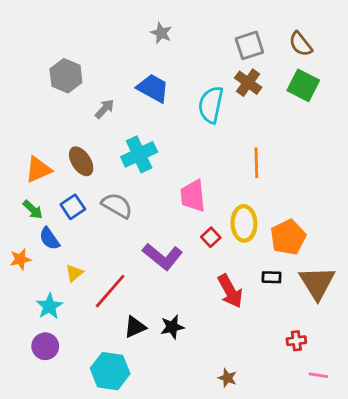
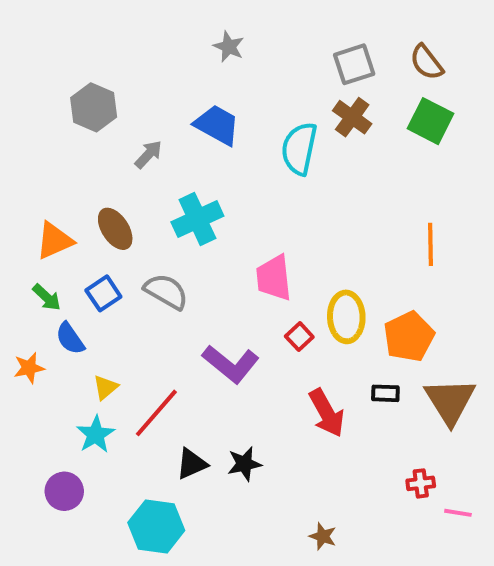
orange line: (256, 163) -> (430, 244), moved
cyan star: (49, 306) -> (96, 434), moved
pink line: (318, 375) -> (458, 513), moved

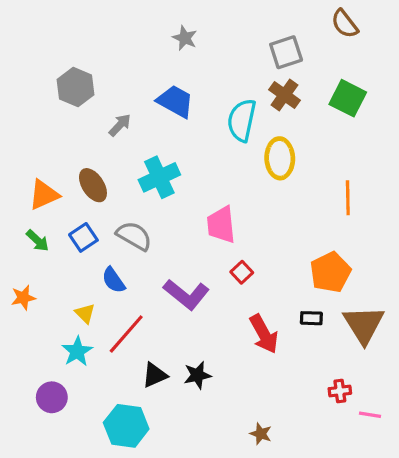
brown semicircle: (427, 62) -> (345, 24), moved
yellow ellipse: (346, 317) -> (280, 158), moved
blue semicircle: (70, 338) -> (114, 280), moved
yellow triangle: (105, 387) -> (85, 313), turned -35

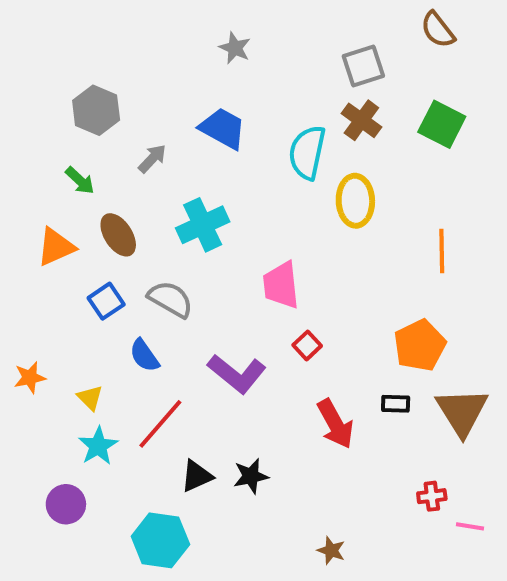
green arrow: (38, 241) -> (80, 181), moved
yellow triangle: (85, 313) -> (90, 398), moved

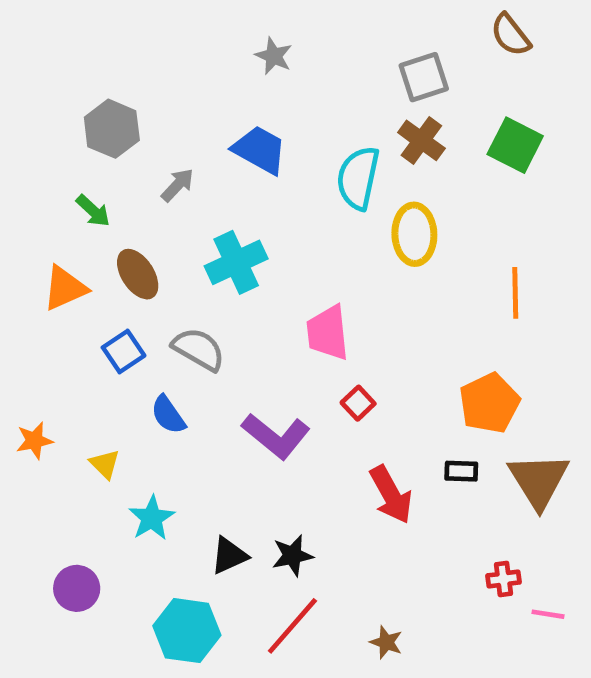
red line: (160, 424) -> (292, 626), moved
cyan star: (98, 446) -> (152, 518), moved

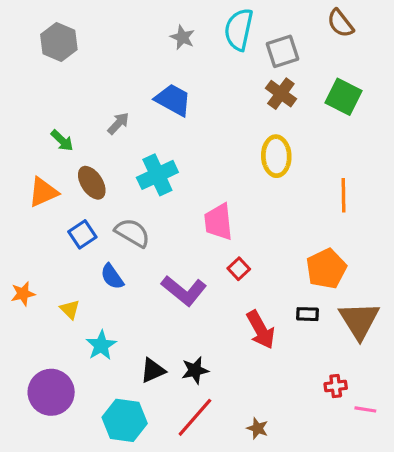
gray hexagon: (112, 129) -> (59, 42), moved
cyan semicircle: (358, 178) -> (239, 29), moved
purple circle: (77, 588) -> (51, 392), size x1.5

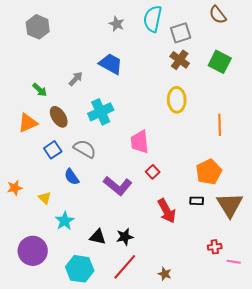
black triangle: (153, 370) -> (98, 237), turned 36

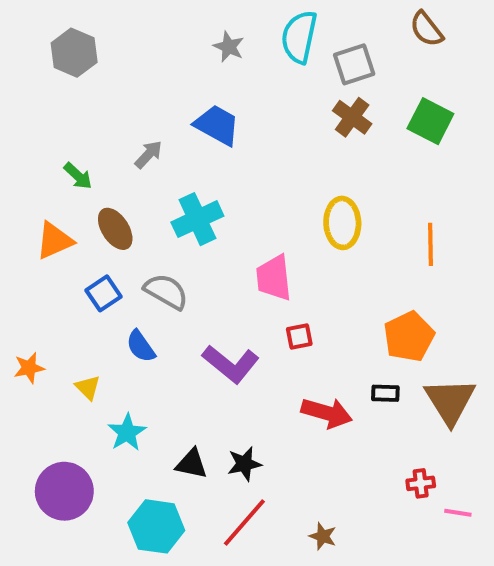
yellow ellipse: (177, 100) -> (342, 223), moved
red square: (153, 172) -> (299, 337), turned 32
red arrow: (167, 211) -> (327, 413), turned -45

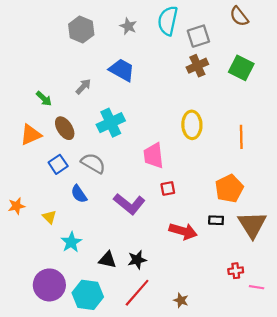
gray hexagon: (74, 53) -> (81, 29), moved
brown cross: (352, 117) -> (197, 66), turned 30
purple circle: (64, 491) -> (49, 285), moved

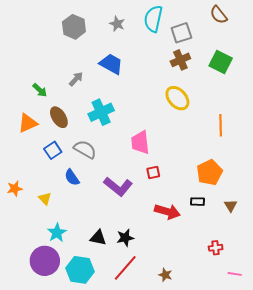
yellow ellipse: (192, 125) -> (177, 98), moved, turned -40
brown triangle: (252, 225) -> (231, 206), size x0.5
cyan star: (71, 242) -> (57, 233), moved
pink line: (257, 287) -> (235, 274), moved

